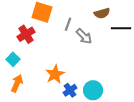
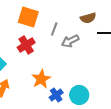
red cross: (26, 34) -> (26, 45), moved
gray arrow: (84, 36) -> (70, 41), turned 108

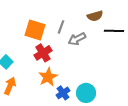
orange square: (28, 17) -> (35, 30), moved
red cross: (26, 45) -> (43, 53), moved

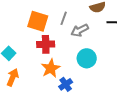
red cross: (43, 53) -> (46, 44), turned 30
cyan circle: (86, 93) -> (87, 58), moved

